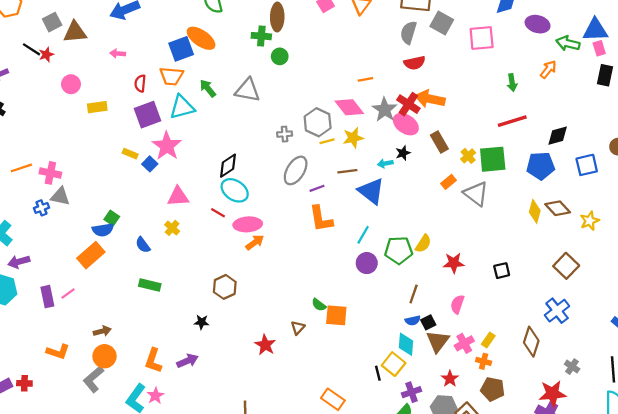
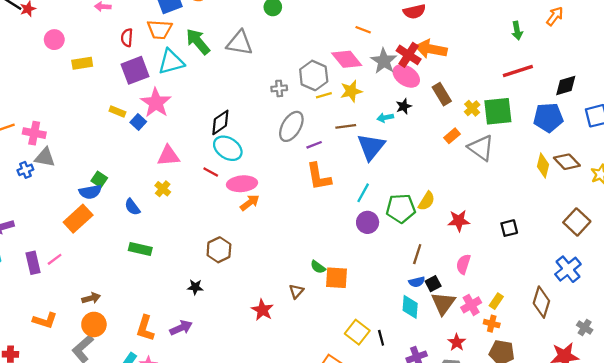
orange line: (365, 79) -> (363, 30), turned 32
green arrow: (208, 88) -> (198, 42), size x1.4
blue triangle: (371, 191) -> (371, 147), turned 32
yellow square: (394, 364) -> (357, 332), moved

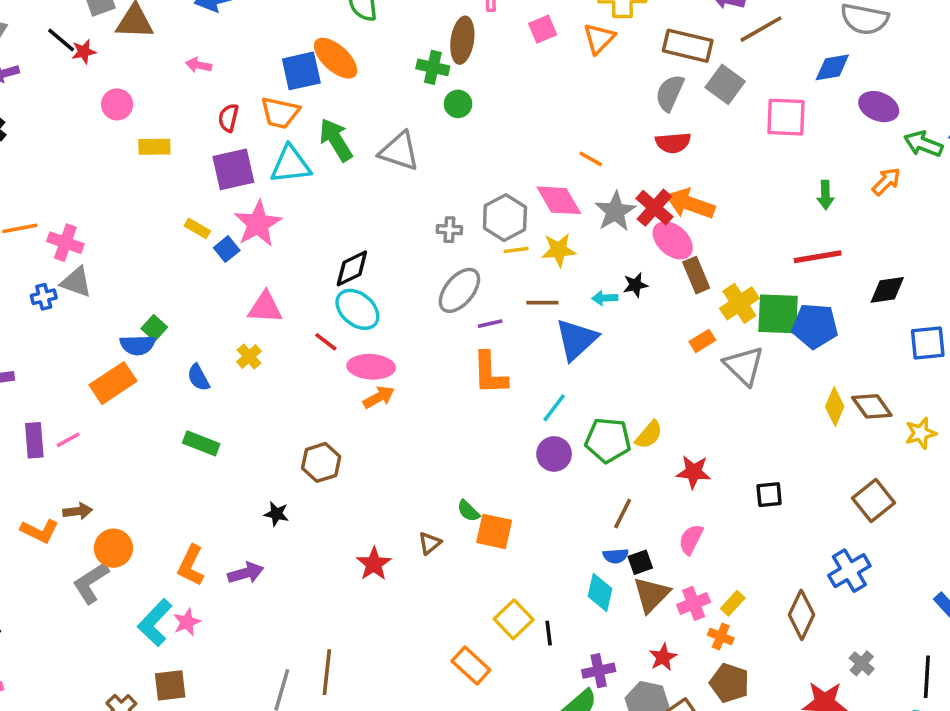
pink ellipse: (406, 76) -> (673, 240), moved
yellow cross: (472, 108) -> (739, 303), size x1.5
blue pentagon: (548, 117) -> (815, 326), moved
brown arrow: (91, 298) -> (78, 511), moved

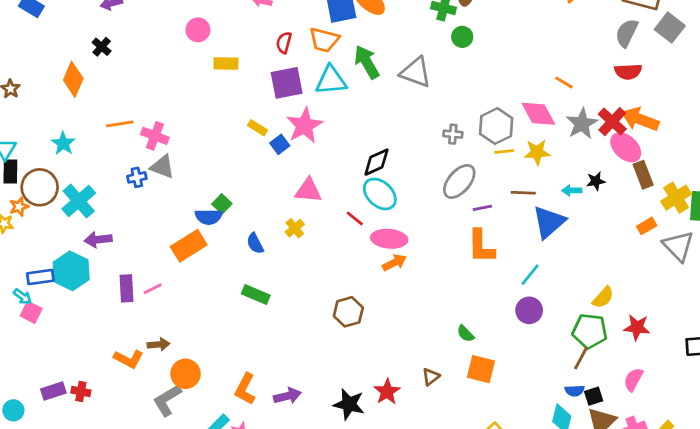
green pentagon: (608, 440) -> (590, 331), moved
green semicircle: (468, 511) -> (465, 334), moved
black star: (276, 514) -> (349, 404), moved, size x1.6

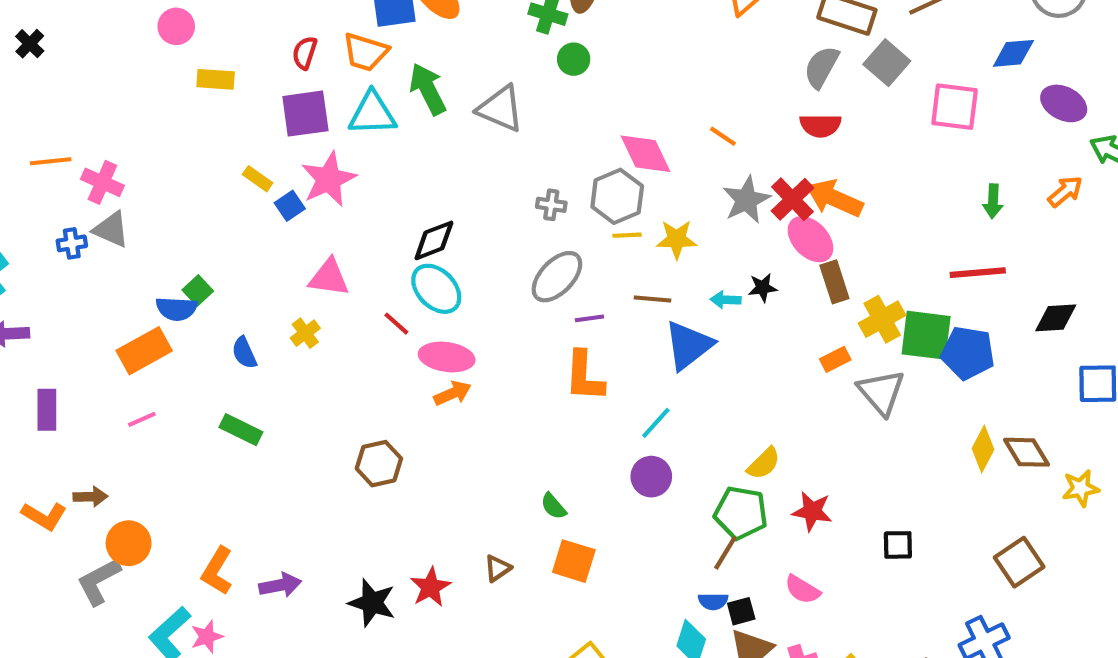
pink diamond: (538, 114) -> (645, 154), moved
pink line: (153, 289) -> (142, 419), moved
pink semicircle: (633, 380) -> (802, 590), turned -90

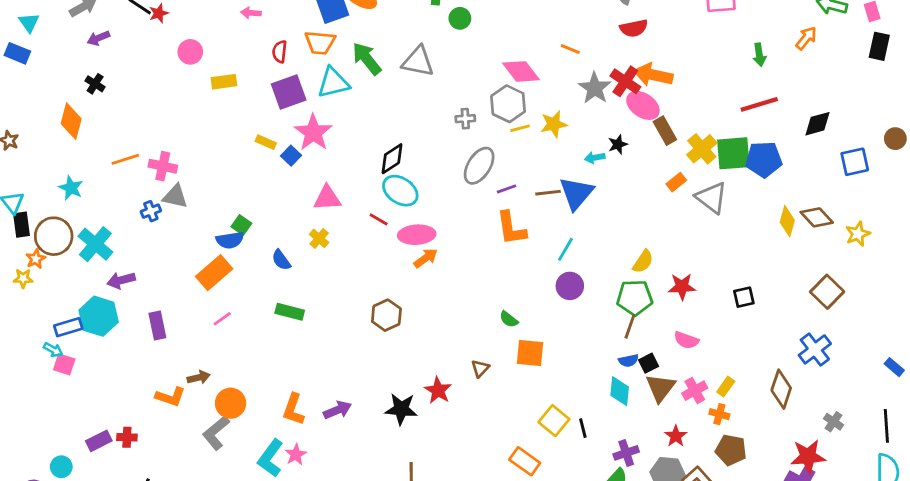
brown line: (652, 299) -> (548, 193), moved

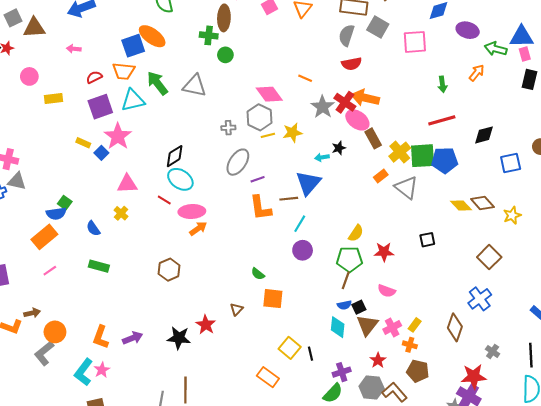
red semicircle: (280, 52) -> (94, 77), turned 56
brown line: (548, 193) -> (289, 199), moved
yellow diamond: (787, 221) -> (461, 205), turned -60
black square: (744, 297) -> (427, 240), moved

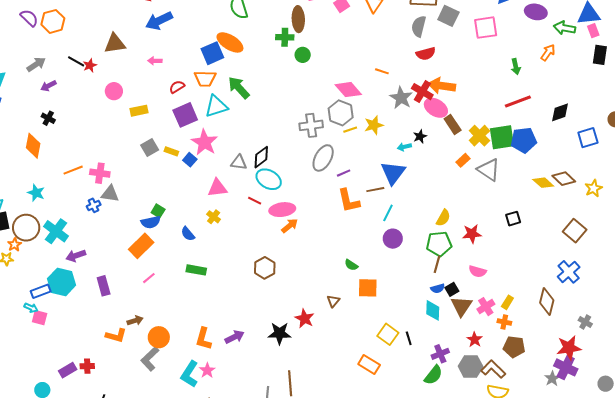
gray square: (13, 18) -> (150, 147), moved
gray triangle: (195, 86) -> (239, 162), moved, size x0.7
gray cross: (228, 128) -> (311, 125), size x1.6

